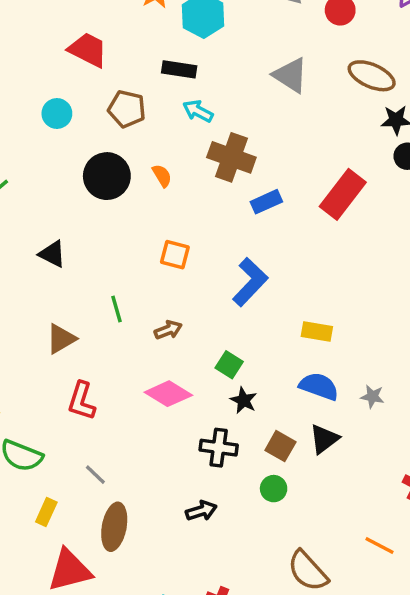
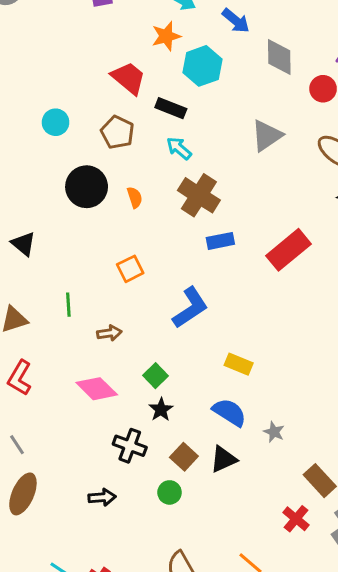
red trapezoid: (88, 50) -> (128, 78), moved
gray triangle: (290, 75) -> (267, 136), turned 40
orange square: (175, 255) -> (130, 269), turned 36

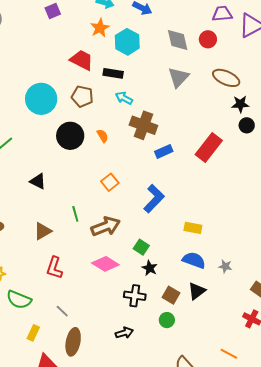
gray diamond: (279, 57) -> (178, 40), moved
cyan circle: (56, 122) -> (41, 99), size x1.8
brown arrow: (109, 333) -> (106, 226), size x1.8

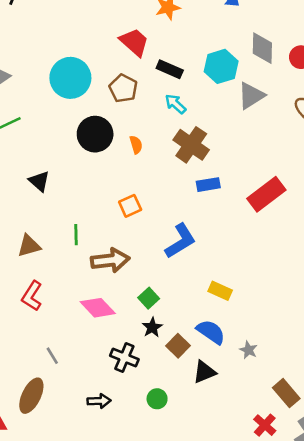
cyan hexagon: (127, 42) -> (221, 66), moved
brown square: (171, 295) -> (178, 346), moved
gray line: (62, 311) -> (52, 356), moved

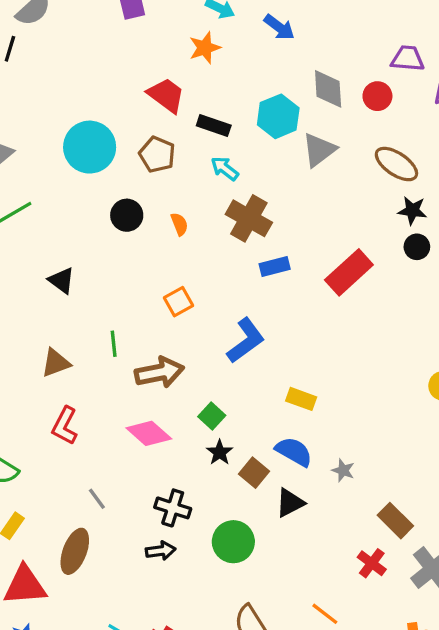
black circle: (95, 134) -> (127, 215), size x0.7
black cross: (124, 358) -> (173, 508), moved
green circle: (157, 399) -> (233, 542), size x1.6

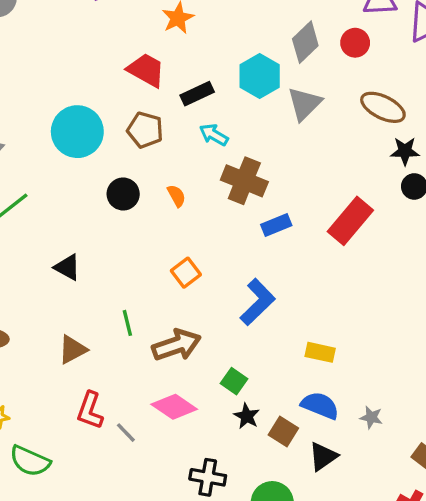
gray diamond: (328, 89) -> (305, 42), turned 57
black rectangle: (214, 125) -> (197, 94), turned -36
gray line: (97, 499) -> (126, 433), moved

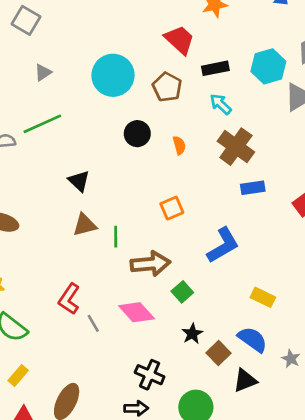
brown triangle: (73, 350) -> (85, 225), moved
green square: (234, 381) -> (182, 292), moved

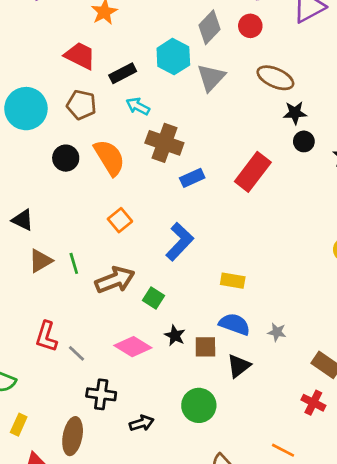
orange semicircle: (179, 145) -> (109, 158), size x2.0
pink diamond: (137, 312) -> (133, 347), moved
brown square: (218, 353) -> (205, 347), turned -30
black cross: (150, 375) -> (101, 394), moved

